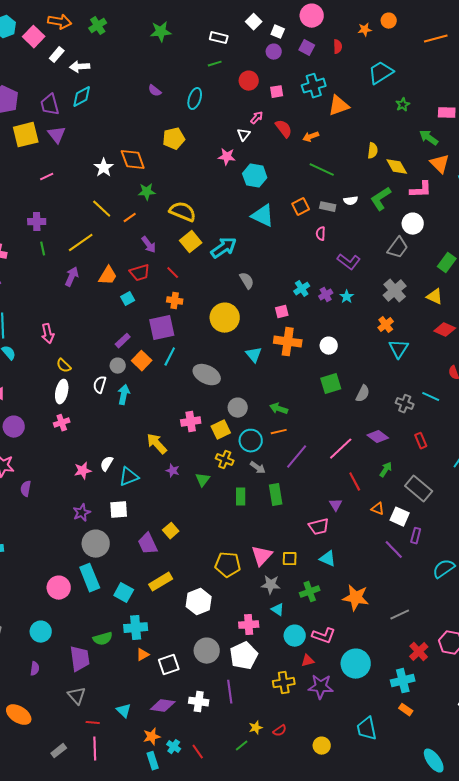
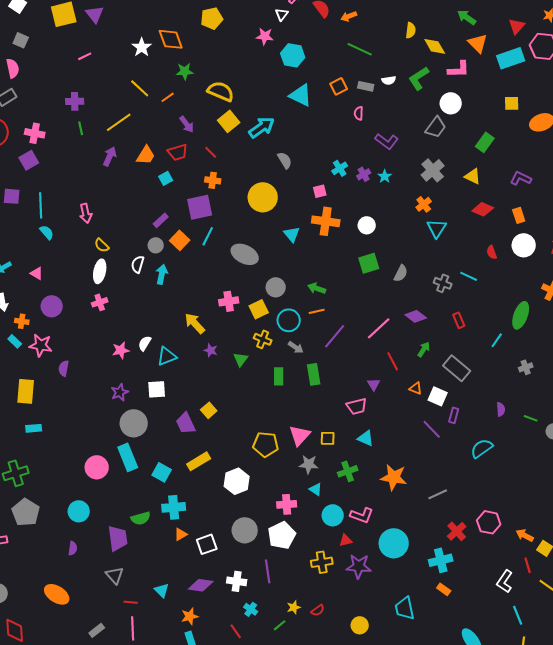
cyan cross: (174, 747) -> (251, 609), moved

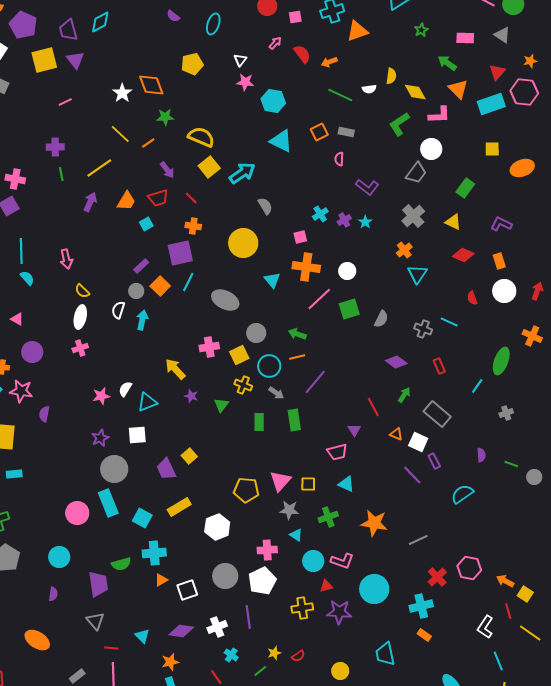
white triangle: (282, 14) -> (240, 60), moved
white semicircle: (389, 80) -> (369, 89), moved
pink line: (379, 328) -> (319, 299), moved
purple rectangle: (454, 415) -> (434, 461), turned -42
white cross: (237, 581) -> (217, 627), turned -30

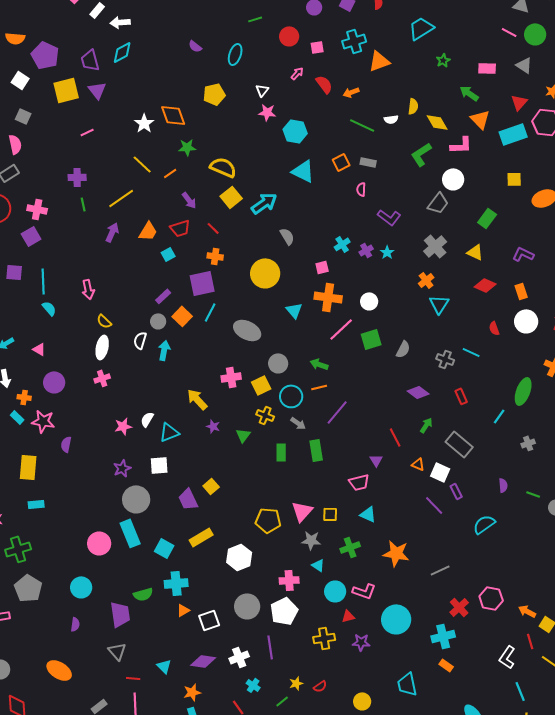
purple star: (339, 612) -> (361, 642), size x0.7

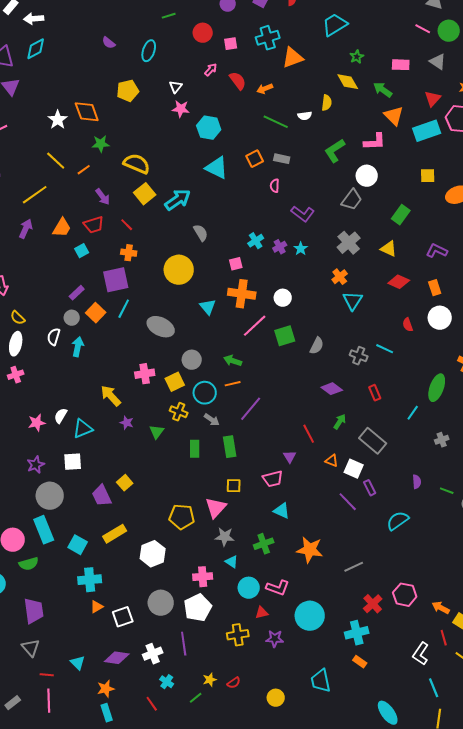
yellow diamond: (437, 122) -> (348, 82), moved
yellow square: (330, 514) -> (234, 486), moved
green semicircle: (143, 594) -> (29, 564), moved

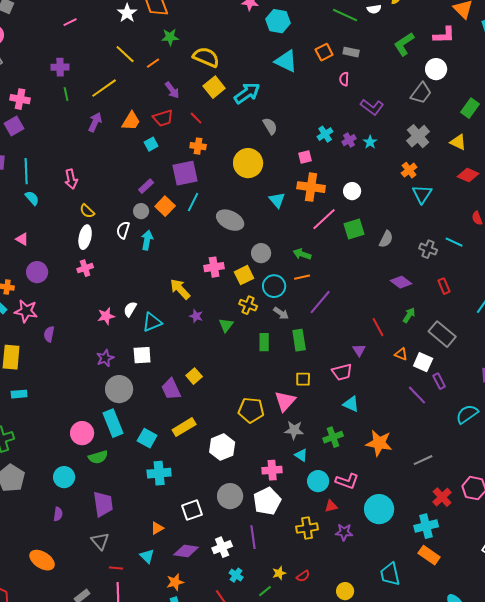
orange triangle: (97, 607) -> (157, 528), moved
orange rectangle: (360, 662) -> (429, 555), size x1.5

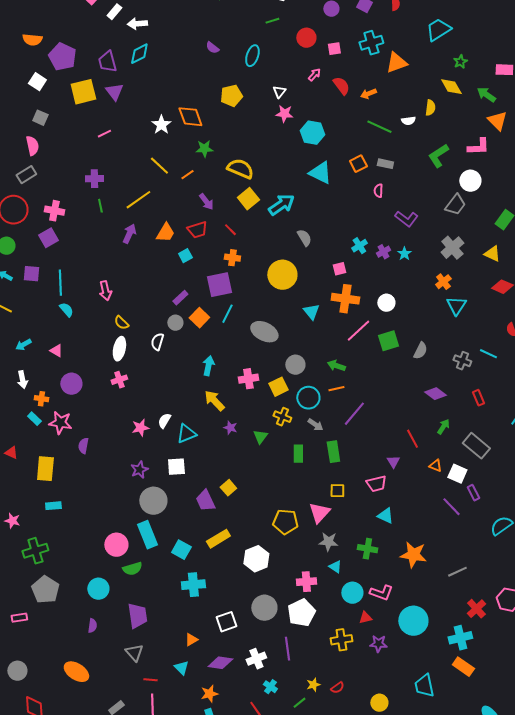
cyan arrow: (147, 240) -> (208, 366), moved
green cross: (333, 437) -> (367, 549), turned 30

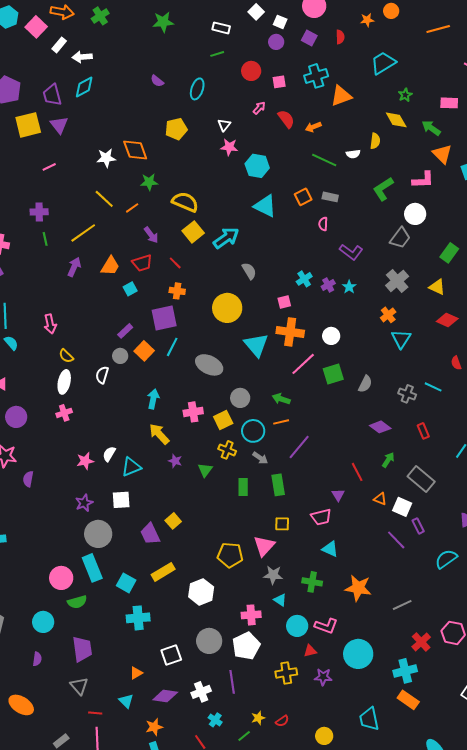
white star: (161, 125) -> (106, 158), turned 30
cyan triangle: (311, 312) -> (256, 345), size x1.5

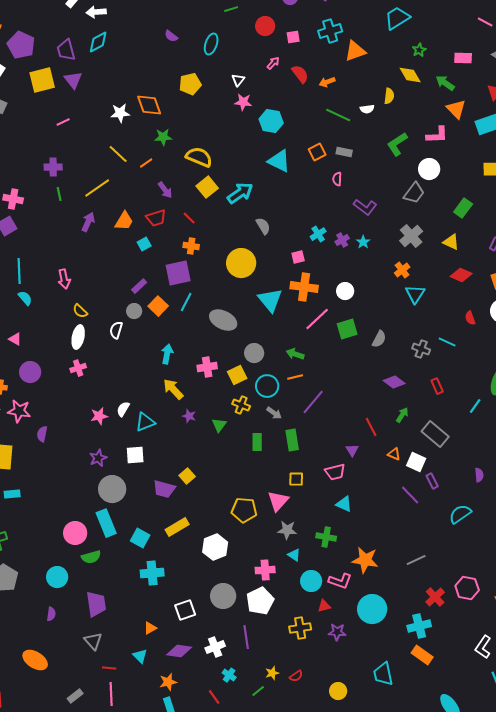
purple trapezoid: (150, 534) -> (164, 489), turned -50
orange star: (358, 588) -> (365, 560), moved

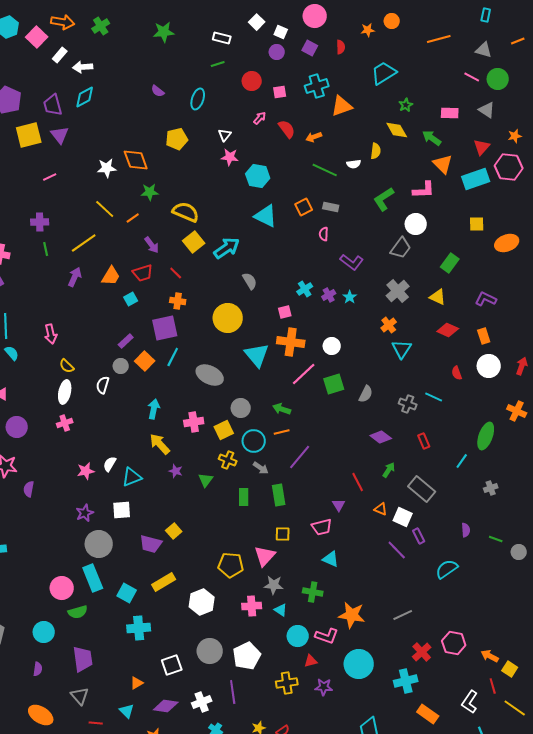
pink cross: (265, 570) -> (252, 606), moved
orange rectangle: (422, 655) -> (428, 714), moved
orange ellipse: (35, 660) -> (41, 715), moved

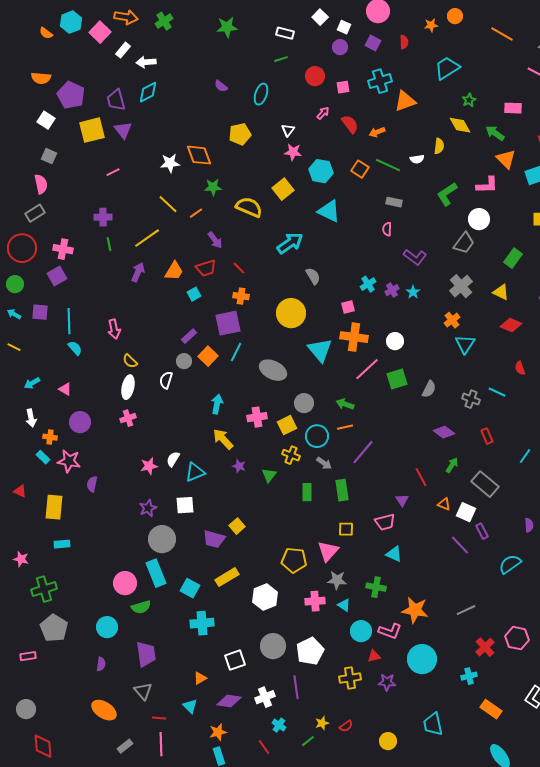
orange line: (439, 39) -> (502, 34), turned 45
orange square: (304, 207) -> (360, 169), moved, turned -30
yellow square: (194, 242) -> (283, 189), moved
cyan cross: (406, 681) -> (469, 676), size x0.7

